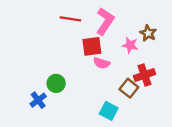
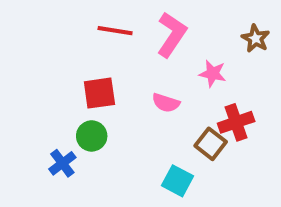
brown star: (148, 33) -> (256, 38), moved
red square: (92, 46) -> (99, 93), moved

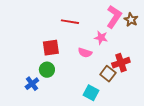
red line: (115, 31) -> (70, 22), moved
pink L-shape: (172, 35) -> (114, 17), moved
pink star: (213, 74) -> (101, 38), moved

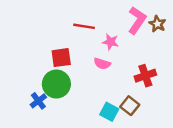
pink star: (101, 38) -> (111, 42), moved
green circle: (47, 70) -> (56, 84), size x1.5
brown square: (108, 74) -> (130, 106), moved

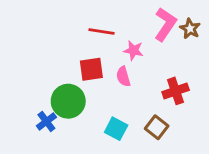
red square: (61, 58) -> (91, 69), moved
pink semicircle: (102, 64) -> (123, 76), turned 56
cyan square: (109, 112) -> (116, 129), moved

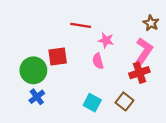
pink L-shape: (165, 24) -> (144, 51), moved
red square: (91, 69) -> (58, 56), moved
green circle: (68, 101) -> (33, 70), moved

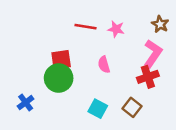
pink star: (106, 40) -> (116, 29), moved
green circle: (33, 70) -> (59, 78), moved
blue cross: (37, 97) -> (26, 102), moved

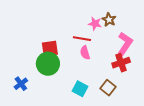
brown star: (160, 24) -> (109, 20), moved
red line: (86, 27) -> (82, 39), moved

